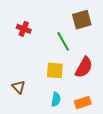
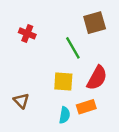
orange rectangle: (83, 103) -> (86, 107), moved

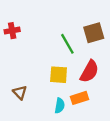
brown square: (95, 23) -> (94, 33), moved
red cross: (27, 33) -> (12, 31), moved, turned -32

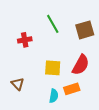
red cross: (12, 31) -> (25, 40), moved
green line: (67, 44) -> (53, 24), moved

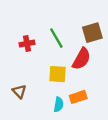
green line: (53, 24) -> (56, 38), moved
red semicircle: (81, 65) -> (81, 59), moved

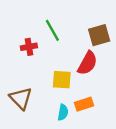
green line: (56, 38) -> (52, 30), moved
brown triangle: (19, 91) -> (21, 98), size x1.5

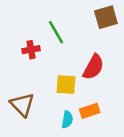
brown square: (99, 35) -> (106, 17), moved

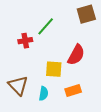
green line: (56, 32) -> (46, 26), turned 72
cyan semicircle: (67, 120) -> (44, 94), moved

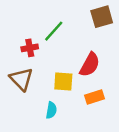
brown triangle: (18, 85) -> (21, 79), moved
orange rectangle: (73, 90) -> (95, 97), moved

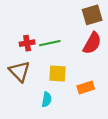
green line: (54, 31) -> (50, 43), moved, turned 36
red semicircle: (90, 65) -> (92, 43), moved

